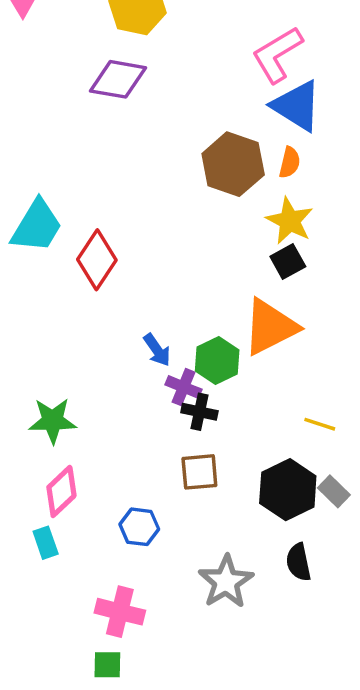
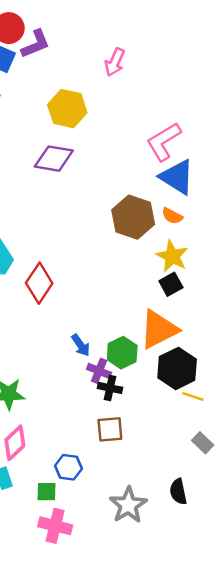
orange semicircle: (290, 162) -> (172, 216), turned 105
black hexagon: (288, 490) -> (177, 368), moved
green square: (107, 665) -> (47, 492), moved

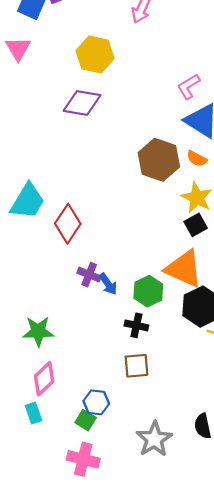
pink L-shape: (164, 142) -> (189, 86), size x0.7
orange triangle: (159, 329) -> (184, 269), turned 51
purple cross: (99, 371) -> (89, 275), moved
green square: (47, 492) -> (86, 420), moved, turned 30

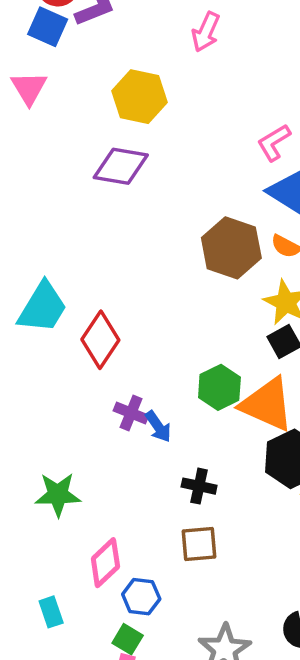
green hexagon: (148, 291) -> (219, 387), moved
pink diamond: (44, 379) -> (105, 563), moved
green square: (86, 420) -> (128, 639), moved

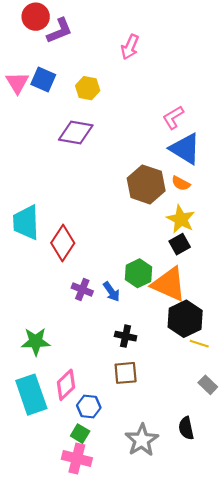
blue square: (48, 27) -> (43, 79), moved
yellow hexagon: (139, 97) -> (88, 88), size x0.7
cyan trapezoid: (43, 307) -> (26, 222), turned 147
blue arrow: (158, 427) -> (111, 292), moved
cyan rectangle: (51, 612) -> (31, 395), moved, size x2.0

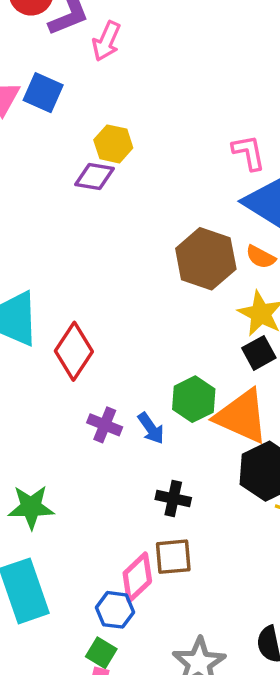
pink arrow: (130, 47) -> (106, 41), moved
yellow hexagon: (88, 88) -> (113, 144), moved
pink L-shape: (173, 117) -> (249, 153), turned 110
purple diamond: (76, 133) -> (94, 176), size x0.7
pink diamond: (66, 385) -> (137, 577), moved

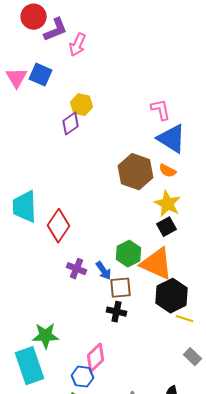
purple diamond: (94, 176) -> (71, 124), turned -45
green star: (31, 507) -> (46, 336), moved
brown square: (173, 557) -> (121, 288), moved

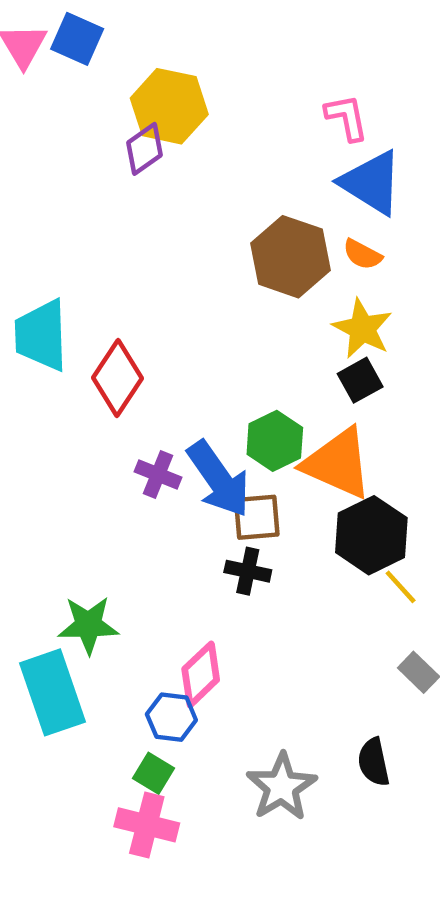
yellow hexagon: (82, 105) -> (169, 106), size x1.5
blue arrow: (104, 271) -> (219, 479), size x1.8
yellow line: (185, 319) -> (401, 587), turned 30

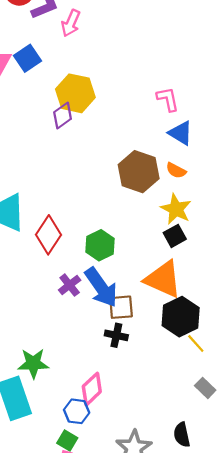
blue square: (77, 39) -> (27, 58), turned 32
blue triangle: (371, 183) -> (181, 133), size x0.7
green hexagon: (275, 441) -> (100, 245), moved
purple cross: (158, 475) -> (70, 285), turned 30

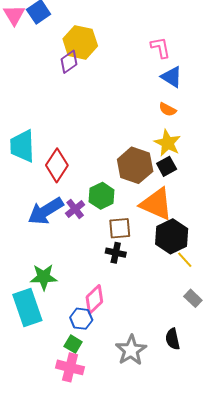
brown hexagon: (139, 172) -> (135, 165), moved
green hexagon: (100, 245) -> (102, 196), moved
blue arrow: (101, 287) -> (46, 211), moved, turned 93

